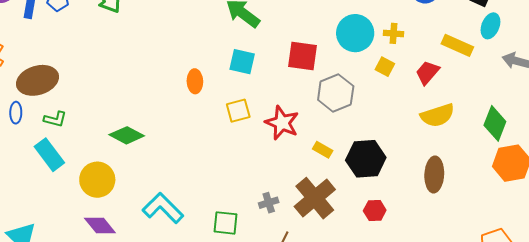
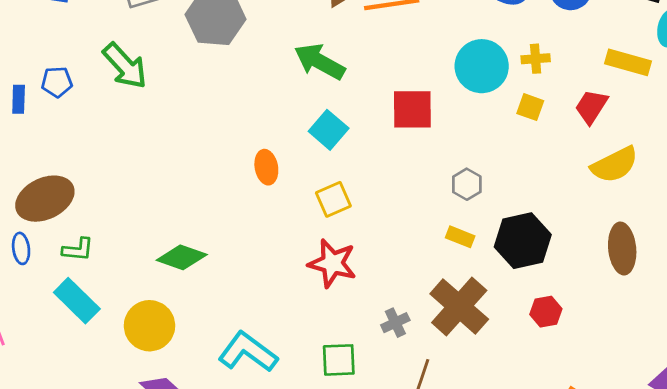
cyan square: (242, 62) -> (329, 130), turned 36
gray hexagon: (336, 93) -> (467, 184), moved, size x0.6
red star: (282, 123) -> (332, 263), moved

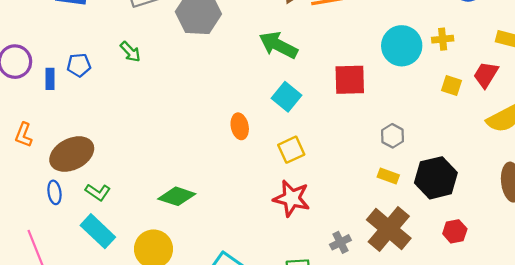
green arrow: (125, 66) -> (130, 52), size x0.6
yellow square: (530, 107) -> (452, 85), moved
green L-shape: (78, 249) -> (98, 192), turned 30

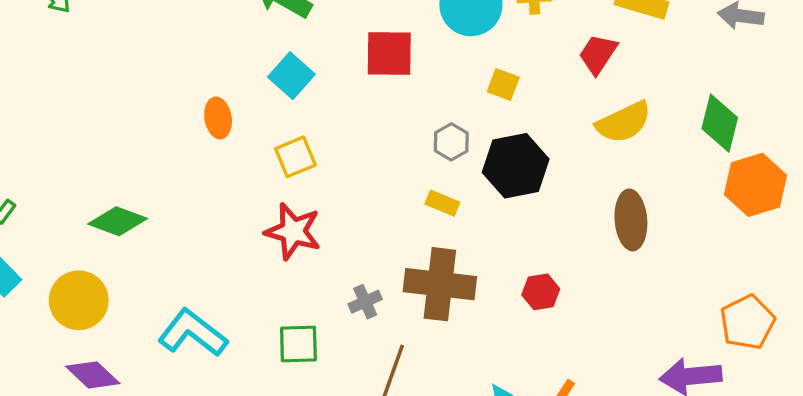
yellow square: (452, 85) -> (503, 85), moved
black hexagon: (436, 178) -> (516, 166), moved
brown cross: (389, 229) -> (440, 284), turned -36

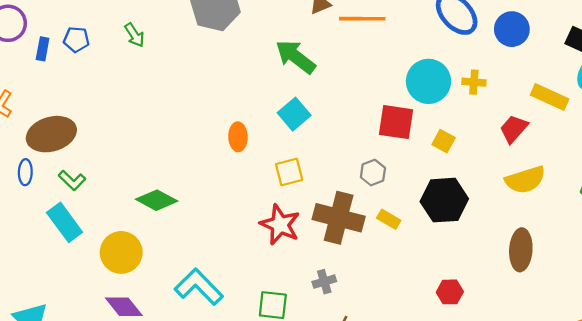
red square: (389, 54) -> (396, 122), moved
gray hexagon: (451, 142) -> (373, 173), moved
brown cross: (440, 284) -> (339, 218), moved

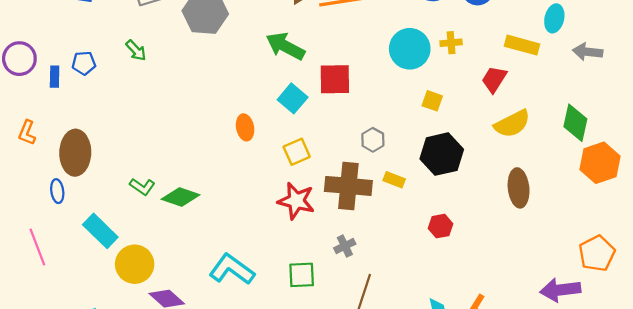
red square: (396, 122) -> (335, 79), moved
brown ellipse: (51, 134) -> (75, 153), turned -63
green L-shape: (72, 180) -> (142, 187), moved
yellow circle: (121, 252) -> (135, 264), moved
red hexagon: (450, 292) -> (441, 226), moved

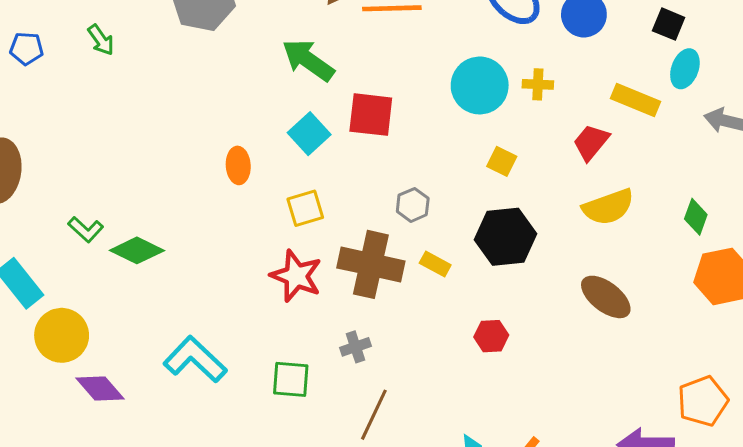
green diamond: (575, 123) -> (696, 217), size x0.7
brown ellipse: (519, 188) -> (606, 297), turned -54

